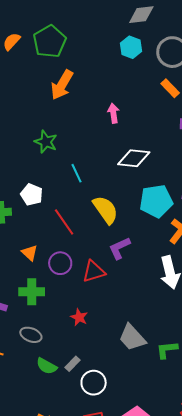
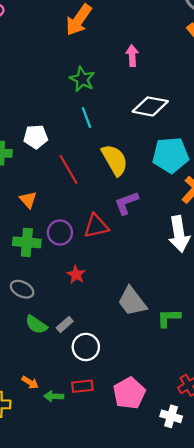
green star: (46, 142) -> (82, 79), moved
white pentagon: (32, 195) -> (36, 137), turned -30
purple circle: (60, 263) -> (60, 233), moved

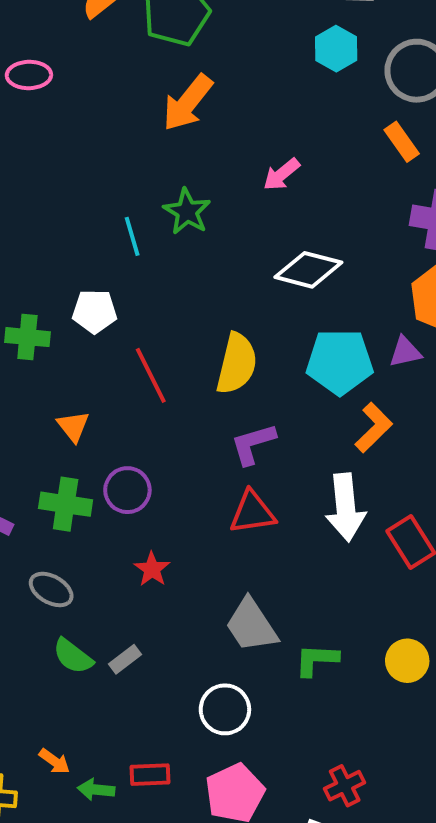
pink arrow: (132, 56) -> (281, 174), turned -130
cyan line: (86, 118) -> (132, 236), moved
yellow semicircle: (115, 160) -> (237, 364), turned 40
red triangle: (96, 226) -> (252, 512), moved
white circle: (86, 347) -> (225, 709), moved

